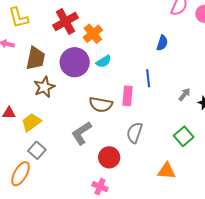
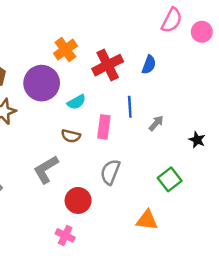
red cross: (66, 21) -> (108, 65), moved
cyan semicircle: (104, 61) -> (76, 102), moved
gray arrow: (185, 94) -> (156, 123), moved
brown semicircle: (101, 105) -> (71, 136), size x0.7

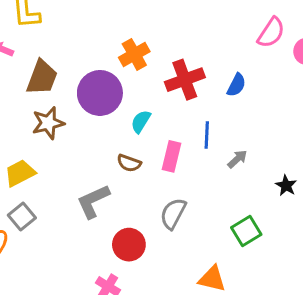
cyan semicircle: (76, 102) -> (141, 121), turned 144

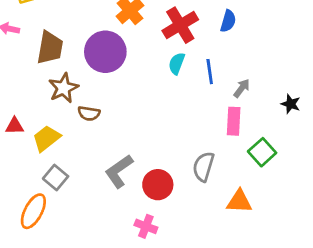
cyan semicircle: (141, 121) -> (177, 63), moved
pink rectangle: (171, 156) -> (234, 121), moved
brown semicircle: (129, 163) -> (89, 113), moved
gray L-shape: (93, 201) -> (119, 171), moved
gray semicircle: (173, 214) -> (203, 167), moved

